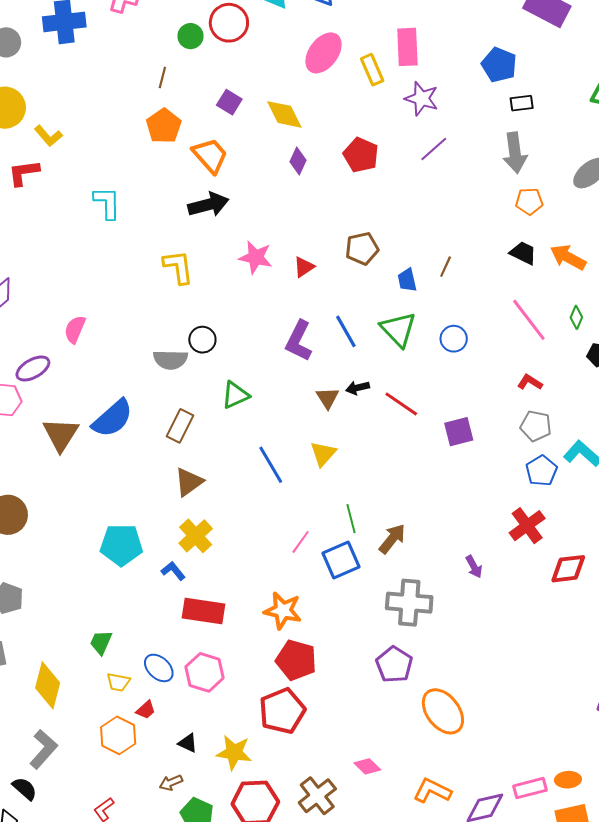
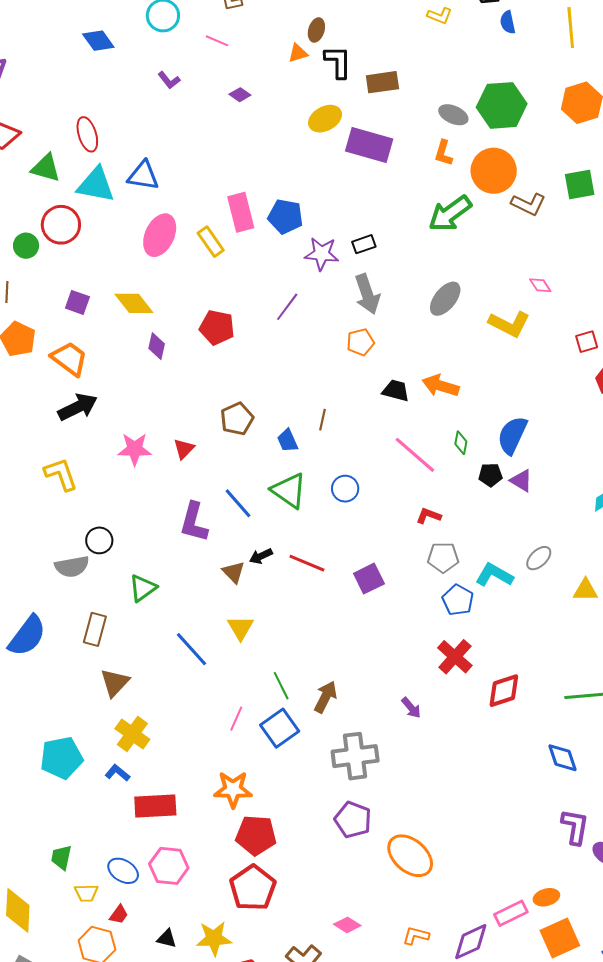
blue pentagon: (499, 65) -> (285, 216), moved
purple star: (422, 99) -> (322, 254), moved
orange pentagon: (529, 201) -> (360, 342), moved
orange L-shape: (432, 791) -> (416, 936), size x0.7

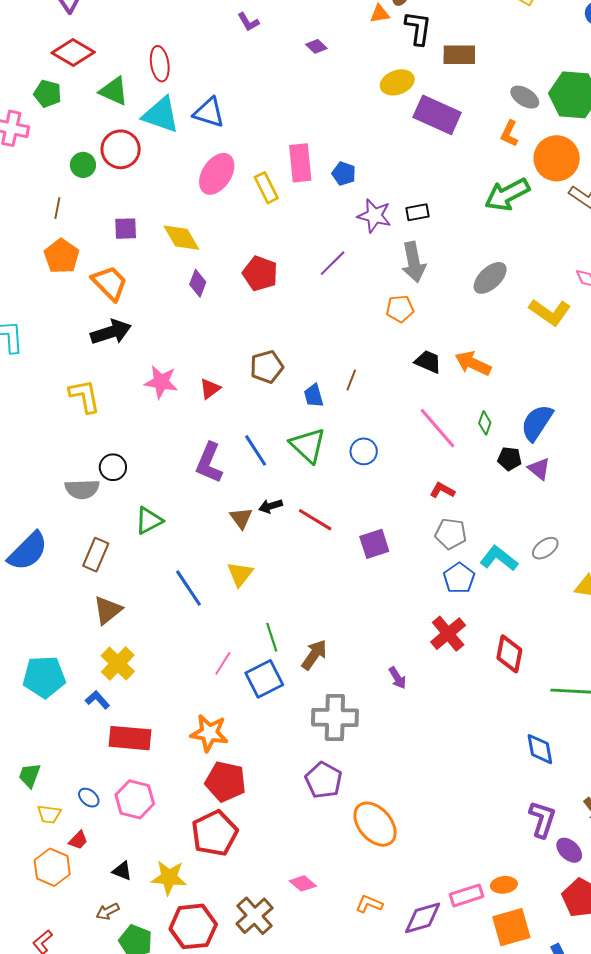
blue pentagon: (285, 216) -> (344, 174), size x0.7
purple square: (77, 302) -> (126, 229), turned -30
red diamond: (504, 691) -> (509, 654), moved, turned -69
blue ellipse: (123, 871) -> (89, 798), size x0.7

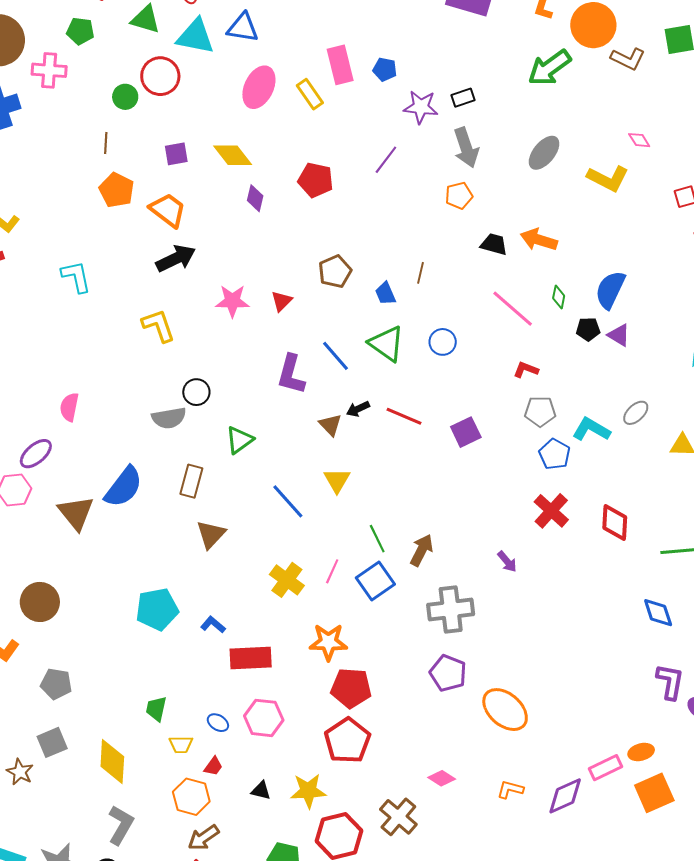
yellow cross: (118, 664) -> (287, 580), moved
brown arrow: (108, 911) -> (203, 838), moved, size x1.4

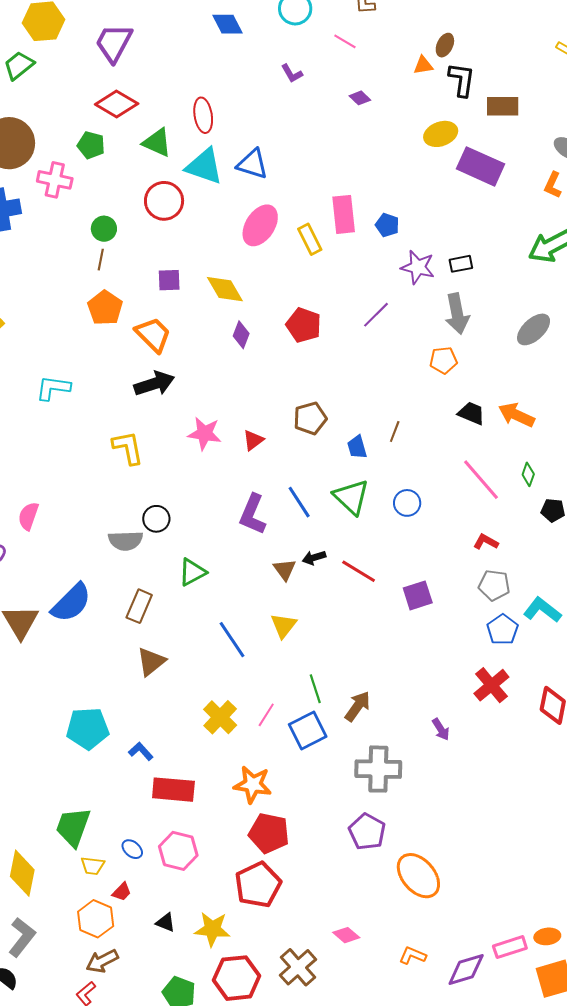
green circle: (125, 97) -> (104, 229), moved
cyan L-shape: (76, 277) -> (53, 388), turned -78
green trapezoid: (156, 709) -> (73, 827), size x1.6

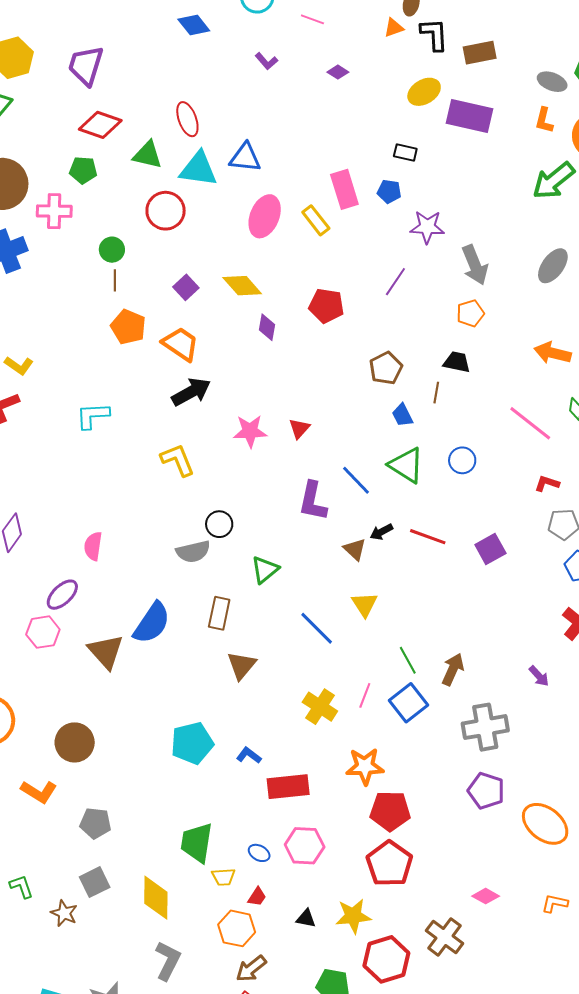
black rectangle: (461, 264) -> (405, 152), moved, turned 35
purple square: (169, 280) -> (186, 287), turned -30
black trapezoid: (471, 413) -> (457, 362), moved
brown pentagon: (310, 418) -> (386, 368), moved

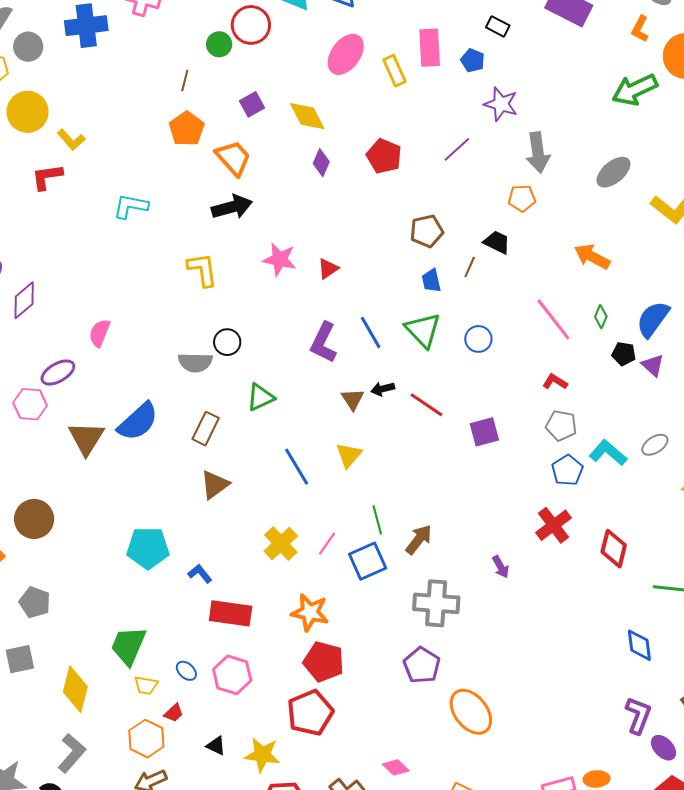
green circle: (112, 250) -> (219, 44), moved

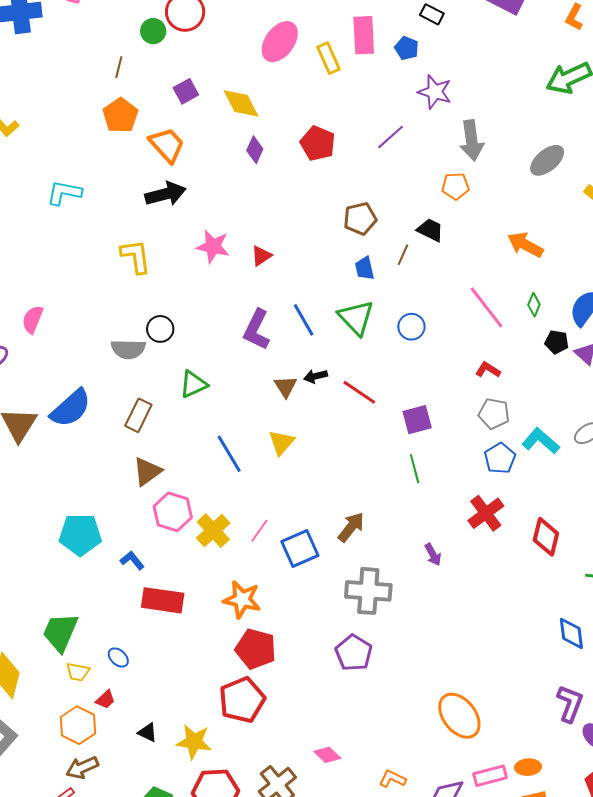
green line: (377, 520) -> (415, 469), moved
pink hexagon: (232, 675) -> (173, 512), moved
orange ellipse: (471, 712) -> (459, 716), moved

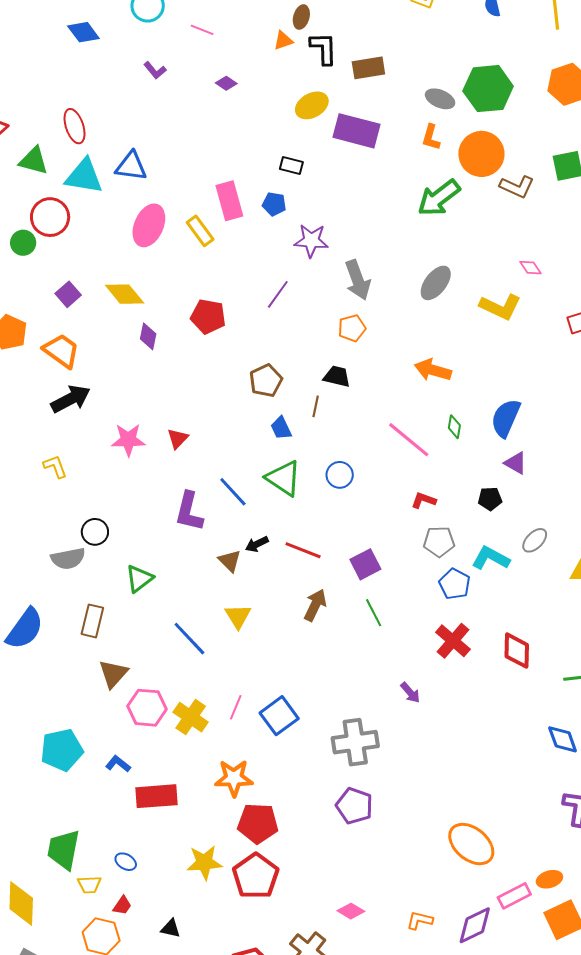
yellow L-shape: (136, 256) -> (55, 466), size x0.7
black pentagon: (557, 342) -> (490, 499), moved
brown arrow: (351, 527) -> (315, 605), moved
yellow star: (194, 742) -> (204, 863), moved

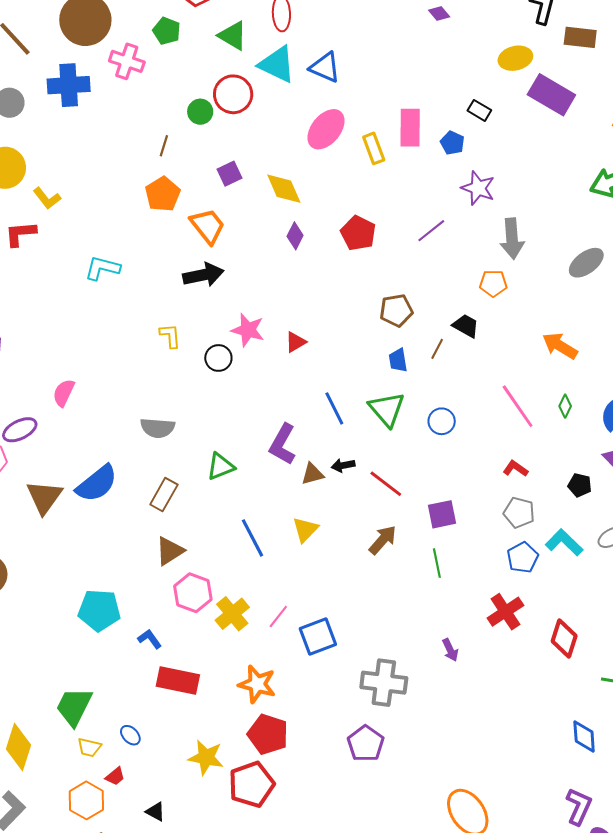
purple L-shape: (189, 512) -> (283, 444), moved
black circle: (95, 532) -> (218, 358), moved
brown triangle: (230, 561) -> (312, 474), turned 45

